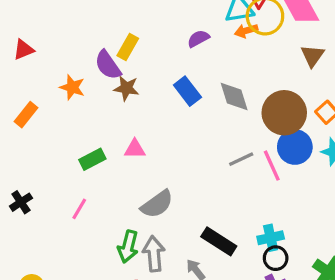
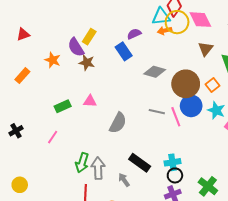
blue rectangle: (187, 91) -> (124, 51), moved
gray diamond: (234, 97) -> (155, 72), turned -60
gray line: (241, 159) -> (157, 112), turned 35
gray semicircle: (157, 204) -> (118, 123), moved, turned -30

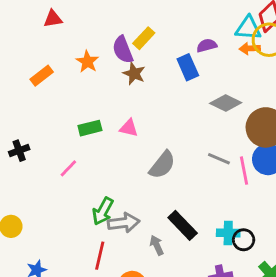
gray arrow: (98, 168) -> (124, 223), turned 75
black circle: (175, 175) -> (244, 240), moved

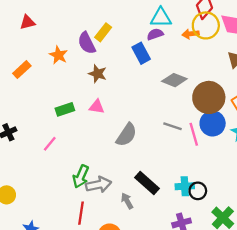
cyan triangle: (248, 28) -> (161, 18), moved
brown star: (134, 74) -> (98, 74), moved

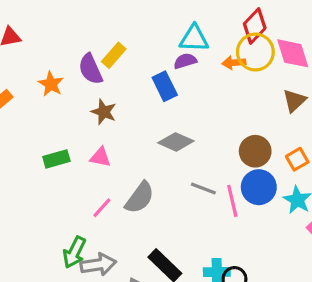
gray diamond: (174, 80) -> (176, 142), moved
brown circle: (209, 97) -> (255, 151), size x0.7
pink line: (50, 144) -> (102, 208), moved

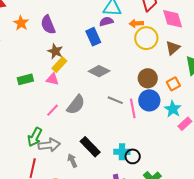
yellow circle: (255, 52) -> (146, 38), moved
yellow rectangle: (114, 55) -> (59, 65), moved
orange star: (51, 84) -> (21, 23), moved

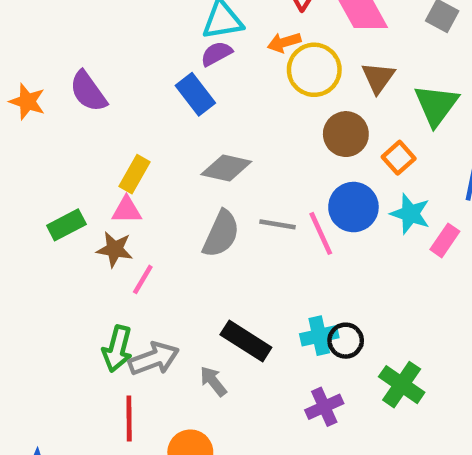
brown star: (55, 51) -> (115, 249), moved
brown circle: (148, 78) -> (346, 134), moved
gray semicircle: (76, 105) -> (221, 234), moved

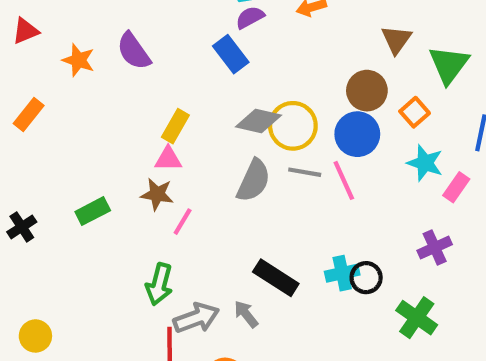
yellow circle: (314, 70) -> (293, 126), moved
blue circle: (353, 207) -> (357, 134), moved
green rectangle: (66, 225) -> (93, 211), moved
gray arrow: (154, 359) -> (196, 318), moved
purple cross: (324, 407) -> (435, 248), moved

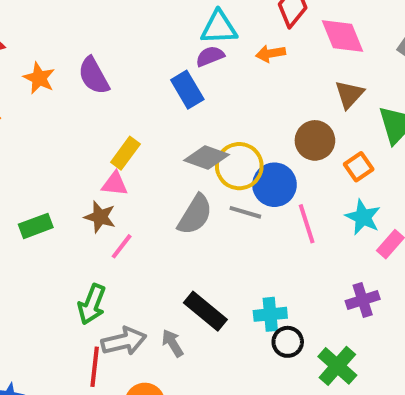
blue circle: (357, 134) -> (274, 185), moved
pink line: (344, 180) -> (307, 224), moved
black circle: (366, 278) -> (288, 342), moved

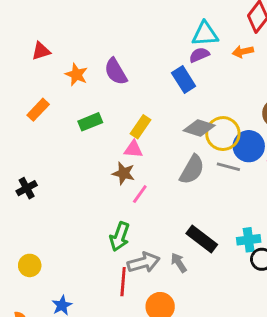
green rectangle: (36, 226) -> (90, 122), moved

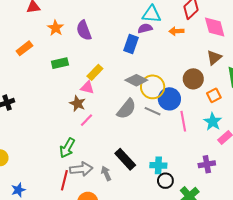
blue rectangle: (184, 79) -> (131, 44), turned 42

